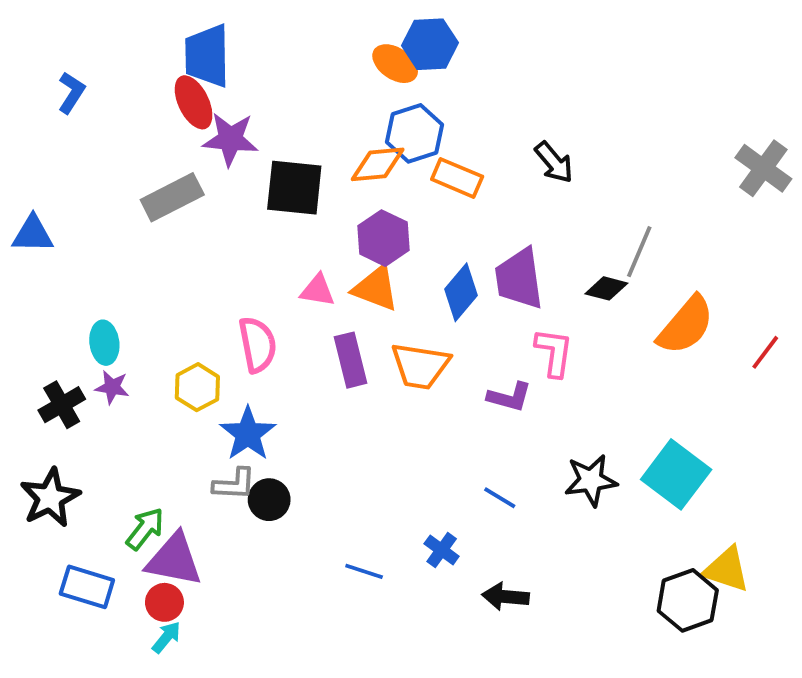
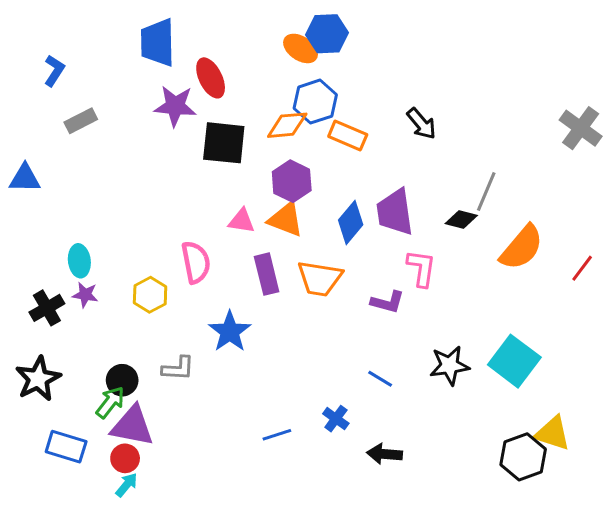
red ellipse: (194, 102) -> (211, 78), moved
gray rectangle: (172, 197) -> (81, 121), moved, size x0.7
blue star: (248, 434) -> (230, 332), moved
black circle: (269, 500) -> (122, 380), moved
blue line: (364, 571) -> (277, 435), turned -36

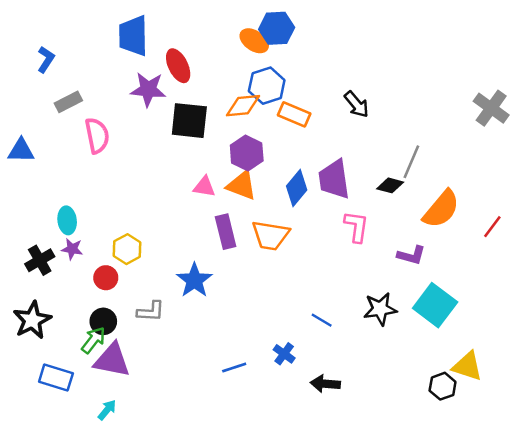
pink semicircle: (196, 262) -> (97, 136), moved
purple L-shape: (387, 302) -> (411, 255), moved
black hexagon: (523, 457) -> (443, 386), size x0.7
red circle: (125, 458) -> (106, 278), moved

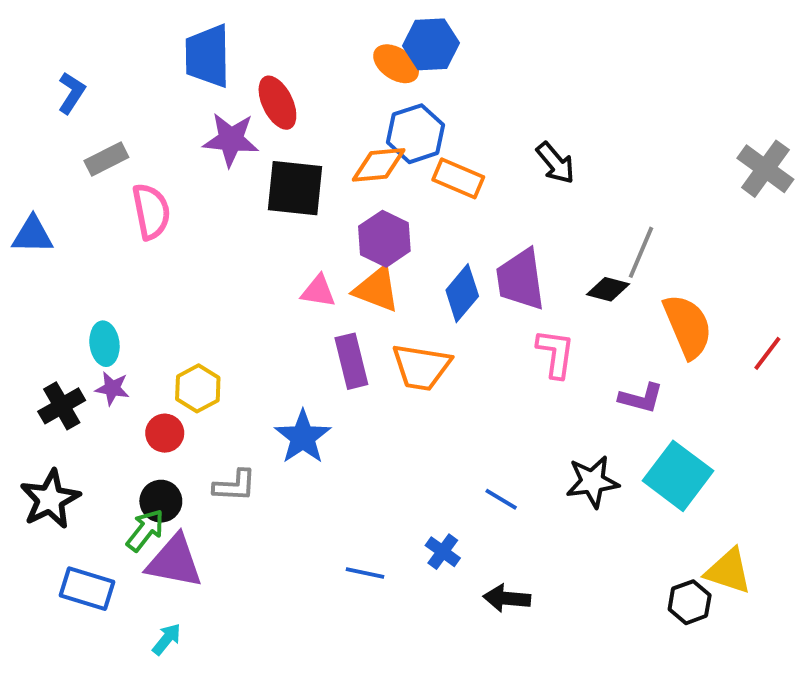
orange semicircle: (441, 209) -> (688, 326), turned -63
blue line: (234, 368) -> (365, 573), turned 30

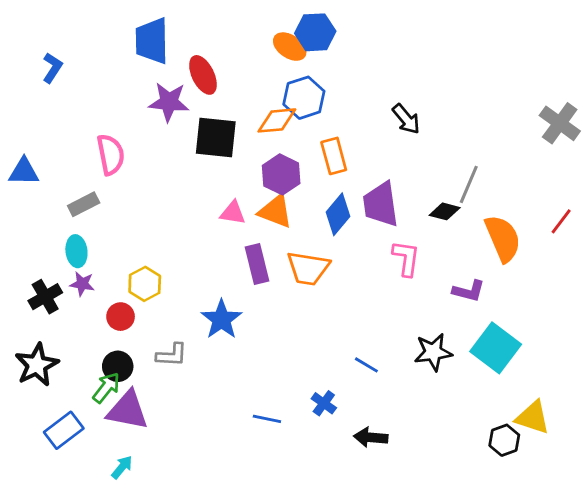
gray rectangle: (106, 159) -> (84, 204), moved
orange rectangle: (458, 178) -> (334, 156), moved, turned 52
red line: (767, 353) -> (561, 221), moved
blue rectangle: (87, 589) -> (64, 430), turned -54

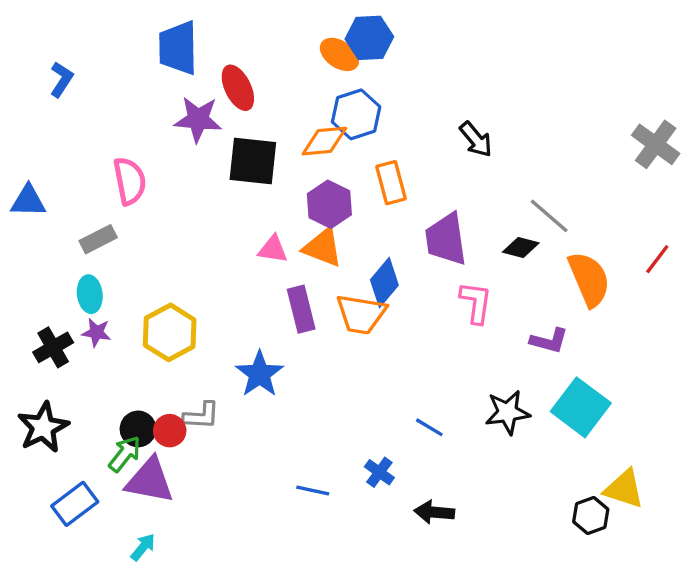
gray line: (469, 184) -> (549, 216), turned -72
blue diamond: (338, 214) -> (384, 282), moved
yellow hexagon: (145, 284) -> (170, 332), size x1.4
red circle: (121, 317) -> (170, 431), moved

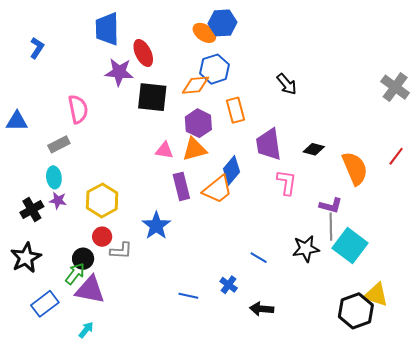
gray line: (549, 216) -> (331, 227), moved, turned 48
orange triangle: (323, 248) -> (194, 149), turned -36
orange trapezoid: (361, 314) -> (217, 189), turned -48
red circle: (170, 431) -> (102, 237), moved
black hexagon: (591, 516) -> (356, 311), size x1.6

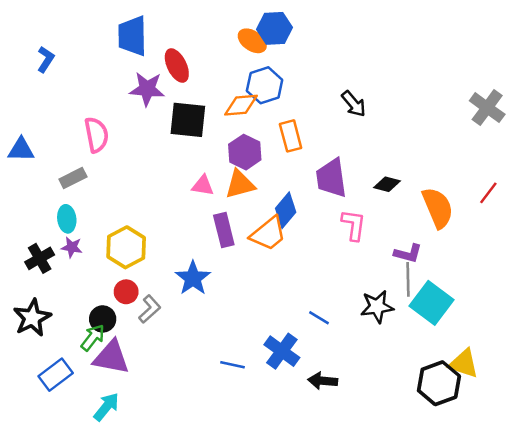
gray L-shape: (121, 251) -> (150, 309), turned -45
blue cross: (229, 285) -> (282, 351), size x1.6
cyan arrow: (86, 330) -> (106, 407), size x1.4

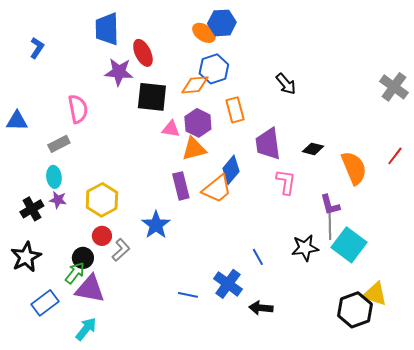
pink triangle: (203, 185) -> (171, 129), moved
purple L-shape: (408, 253) -> (330, 205), turned 60
blue line: (319, 318) -> (258, 257), turned 30

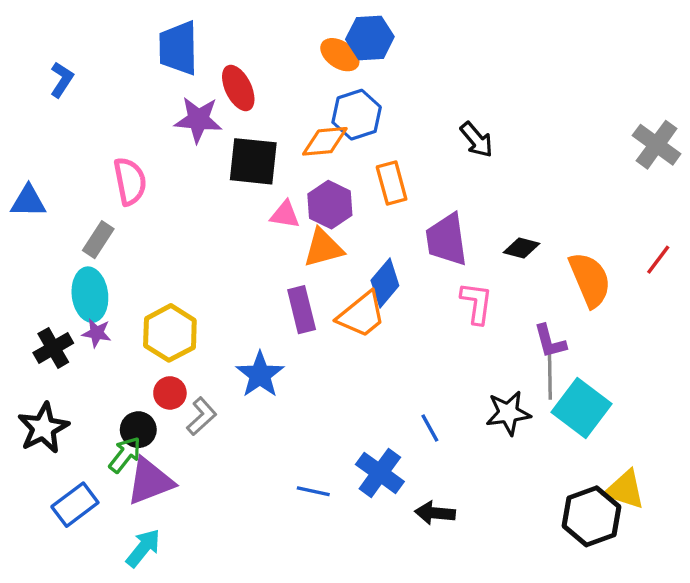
gray rectangle: (59, 144) -> (98, 240), turned -30
cyan ellipse: (54, 177) -> (90, 295), size x1.4
purple triangle: (90, 289) -> (150, 481), turned -32

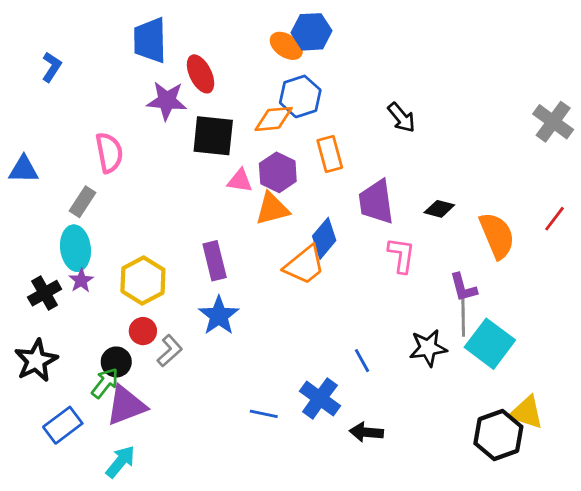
purple rectangle: (302, 310) -> (215, 261), moved
purple star: (97, 333) -> (81, 280), turned 30

